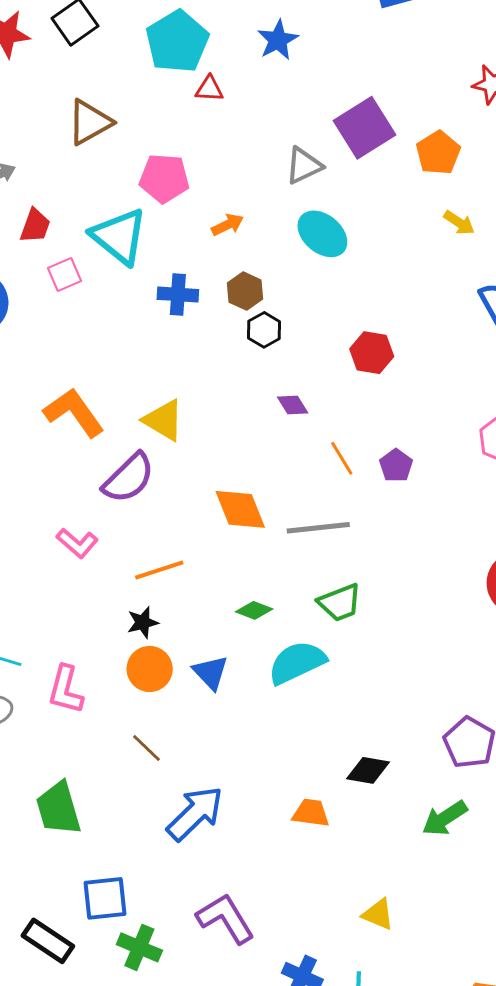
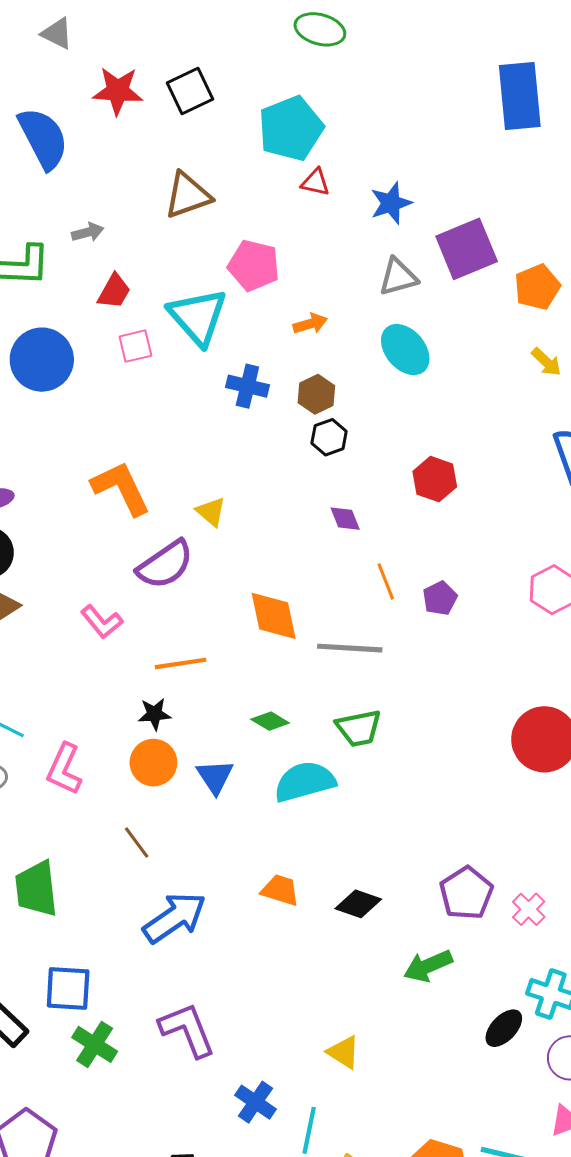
blue star: (278, 40) -> (391, 203), moved
yellow triangle: (164, 420) -> (211, 512), size x0.7
orange trapezoid: (311, 813) -> (280, 890), moved

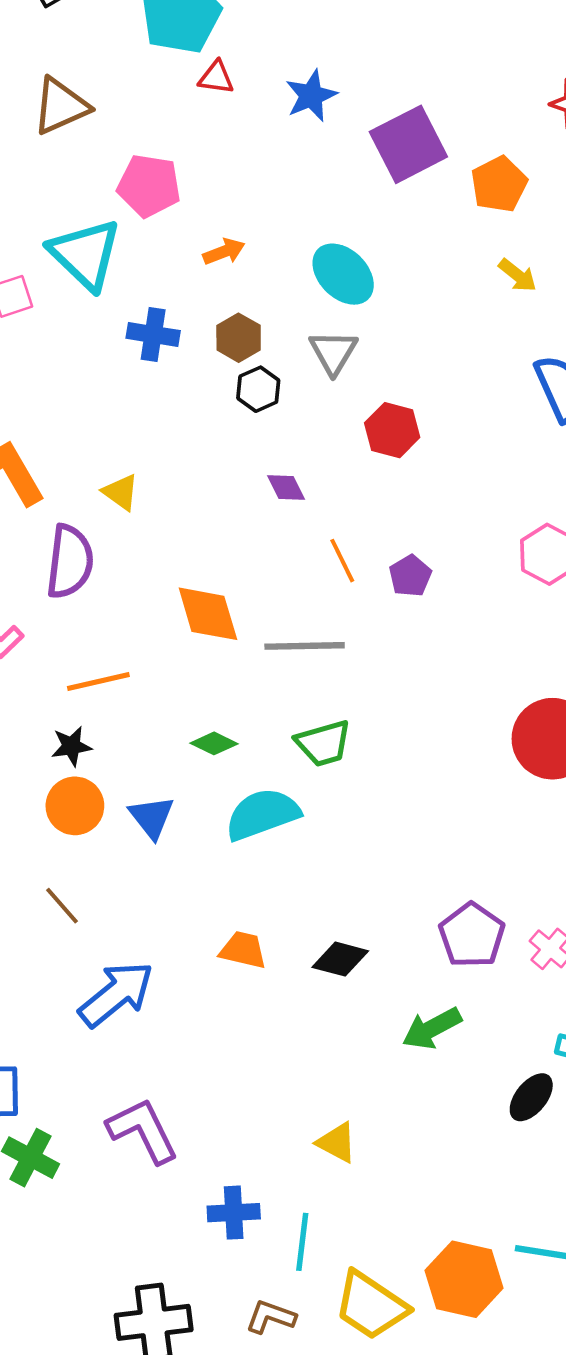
gray triangle: (398, 277) -> (333, 352), moved, turned -39
purple semicircle: (165, 565) -> (70, 562), turned -44
blue cross: (256, 1102) -> (234, 1213), turned -33

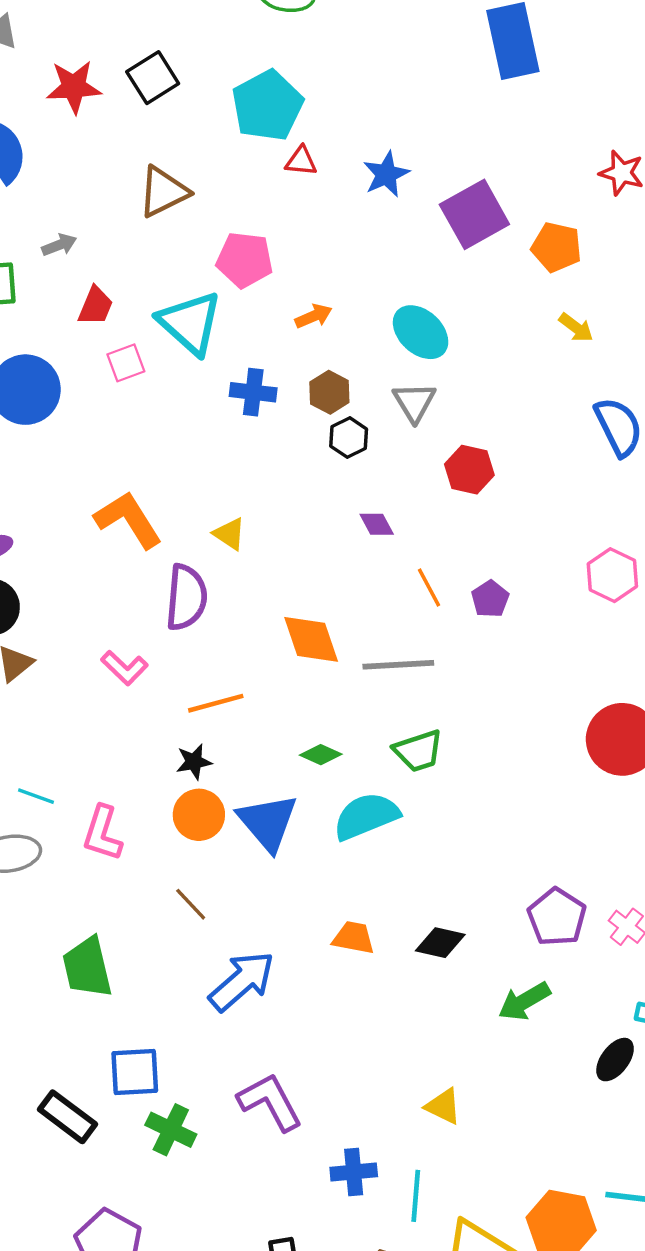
orange pentagon: (499, 184) -> (556, 247), turned -30
blue triangle: (152, 817) -> (268, 822), size x1.5

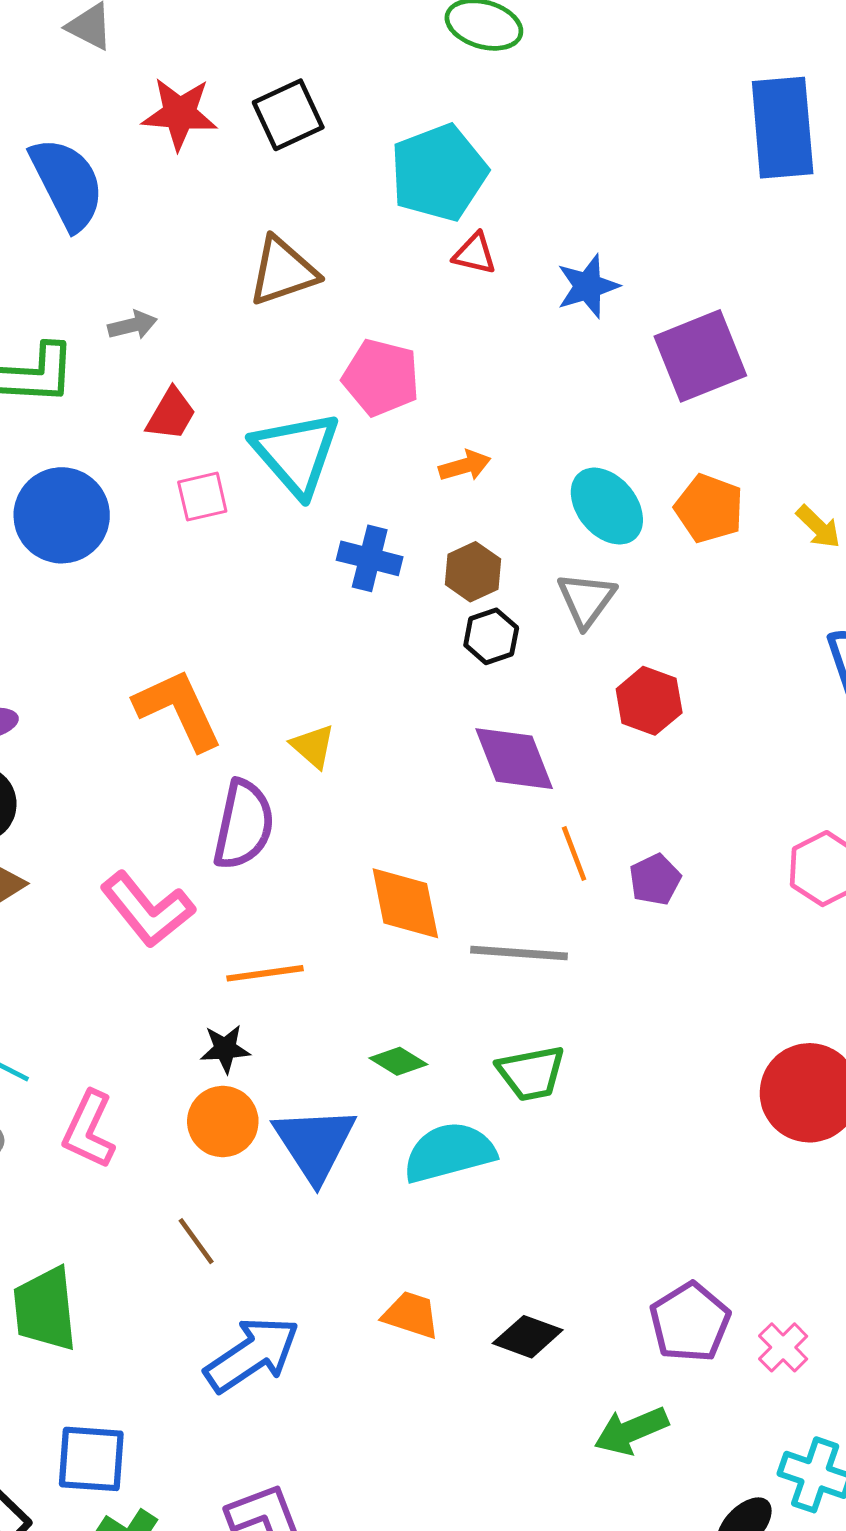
orange pentagon: (556, 247) -> (709, 509), moved
purple diamond: (377, 524) -> (514, 759), size x1.8
pink L-shape: (124, 668) -> (147, 910), size x1.5

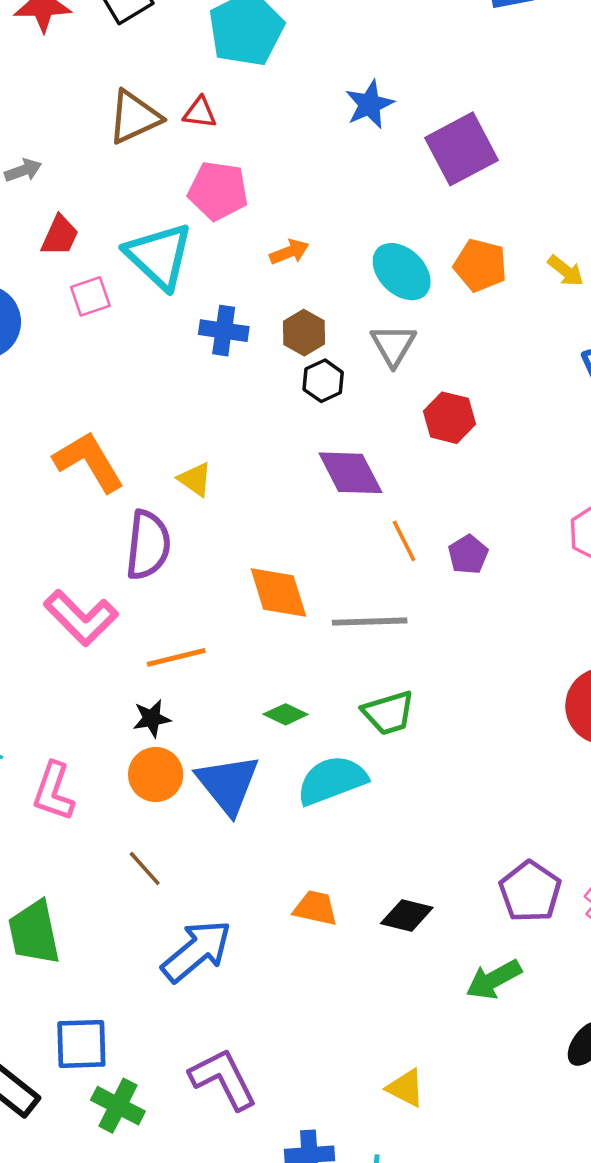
red triangle: (475, 254) -> (200, 113), moved

